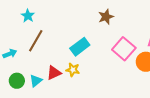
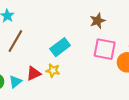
brown star: (106, 17) -> (98, 21), moved
pink square: (124, 49) -> (105, 49), turned -30

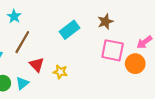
cyan rectangle: (60, 47) -> (70, 30), moved
red triangle: (34, 73) -> (37, 65), moved, turned -49

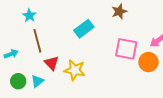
brown star: (105, 22) -> (119, 12), moved
brown line: (22, 42) -> (37, 41), turned -45
yellow star: (60, 72) -> (75, 70), size x1.5

